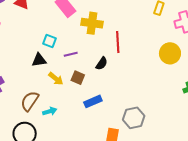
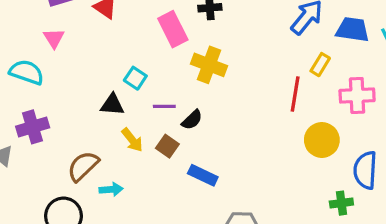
red line: (118, 42) -> (295, 94), moved
black semicircle: (102, 63) -> (192, 120), moved
blue rectangle: (93, 101) -> (203, 175), moved, turned 36

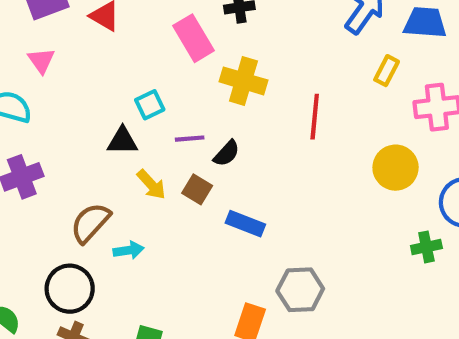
cyan square: (135, 78) -> (150, 105), turned 35
red line: (295, 94) -> (315, 117), moved

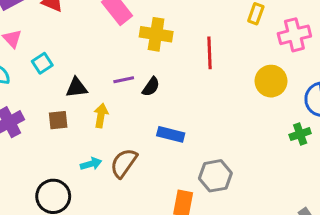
cyan square: (150, 105) -> (42, 63), moved
yellow arrow: (151, 184) -> (101, 116), turned -120
brown square: (197, 189) -> (58, 120), moved, turned -30
brown semicircle: (90, 223) -> (124, 163), moved

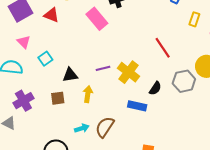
yellow cross: (156, 34) -> (129, 72), moved, turned 30
red line: (209, 53) -> (163, 48), turned -30
black semicircle: (151, 87) -> (155, 88), moved
gray hexagon: (215, 176) -> (184, 81), moved

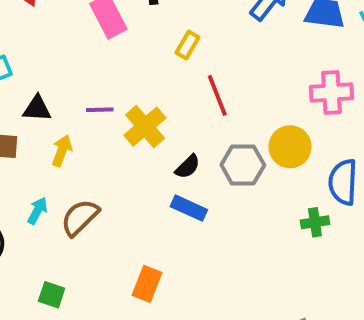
yellow rectangle: (194, 19) -> (188, 45), moved
blue rectangle: (137, 106) -> (189, 208), moved
cyan arrow: (82, 128) -> (37, 211), turned -56

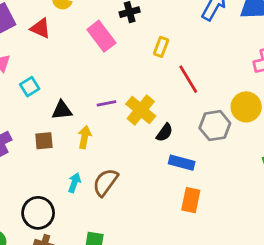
black semicircle: (188, 167) -> (165, 133), moved
orange rectangle: (147, 284) -> (191, 200), moved

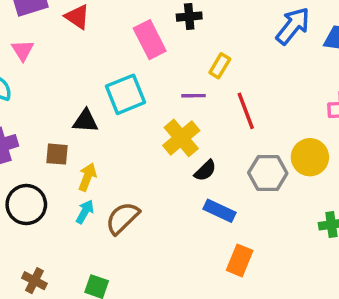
cyan square: (30, 87) -> (125, 94), moved, size x1.6
purple line: (107, 103) -> (193, 96), moved
yellow arrow: (85, 137) -> (87, 177), moved
orange rectangle: (191, 200) -> (240, 260), moved
black circle: (38, 213) -> (26, 205), moved

